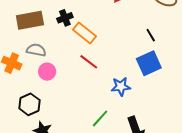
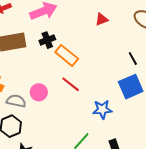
gray semicircle: (36, 50) -> (16, 101), moved
pink circle: (47, 72) -> (39, 92), moved

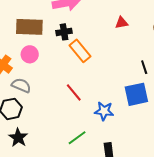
red line: (71, 84) -> (74, 92), moved
pink circle: (39, 92) -> (30, 54), moved

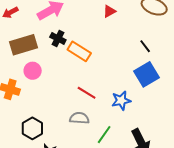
black cross: (64, 32) -> (58, 38), turned -35
gray semicircle: (21, 85) -> (79, 118), moved

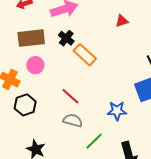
red line: (87, 93) -> (70, 96), moved
black hexagon: (32, 128) -> (25, 105), moved

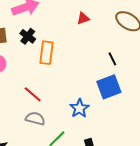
orange rectangle: (85, 55) -> (46, 53), turned 55
blue star: (117, 111) -> (79, 108), turned -30

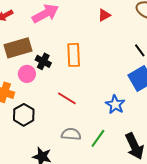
black cross: (28, 36) -> (43, 61), moved
gray semicircle: (35, 118) -> (71, 134), moved

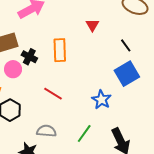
red triangle: (104, 15) -> (92, 25), moved, turned -32
gray semicircle: (71, 134) -> (46, 131), moved

